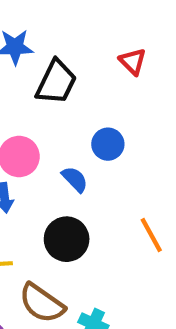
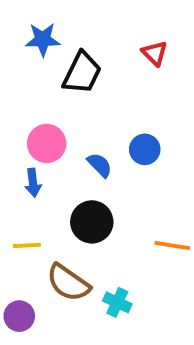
blue circle: (108, 144) -> (145, 149), moved
orange line: (151, 235) -> (172, 245), moved, turned -52

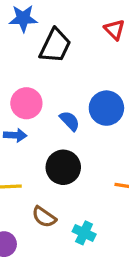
blue circle: (145, 149) -> (106, 108), size x1.4
blue arrow: (33, 183) -> (15, 135), turned -80
brown semicircle: (68, 283) -> (44, 217), size x0.7

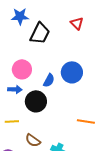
blue semicircle: (70, 121) -> (49, 80), turned 72
black circle: (63, 167) -> (36, 101), moved

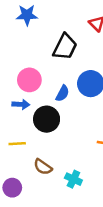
black trapezoid: (40, 33) -> (65, 47), moved

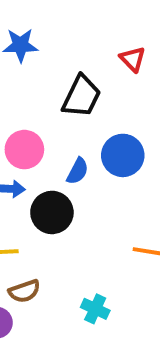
brown semicircle: (43, 167) -> (24, 291), moved, turned -54

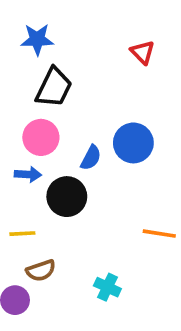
black trapezoid: (81, 96) -> (54, 87), moved

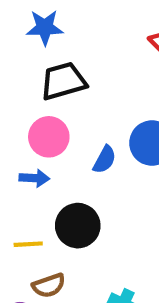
black trapezoid: (54, 87) -> (63, 81), turned -132
black circle: (67, 197) -> (78, 226), moved

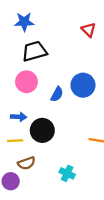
blue arrow: (34, 178) -> (19, 117), moved

